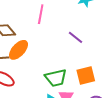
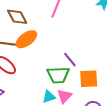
purple line: (75, 37) -> (70, 60), moved

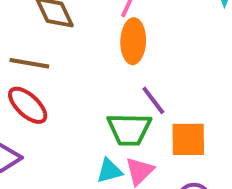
orange ellipse: (26, 39) -> (133, 41), moved, turned -55

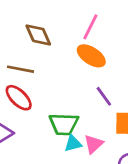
orange ellipse: (133, 41) -> (91, 56), turned -60
green trapezoid: (129, 129) -> (64, 124), moved

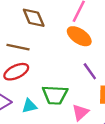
red ellipse: (19, 98) -> (16, 72), turned -70
cyan triangle: (73, 143) -> (29, 106), moved

